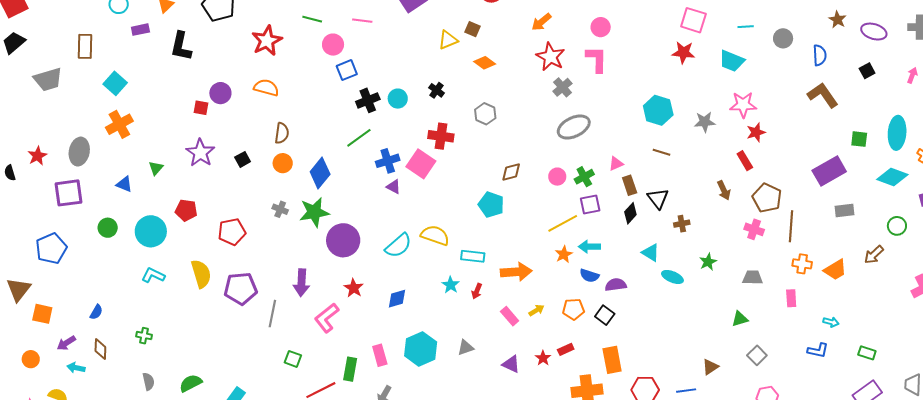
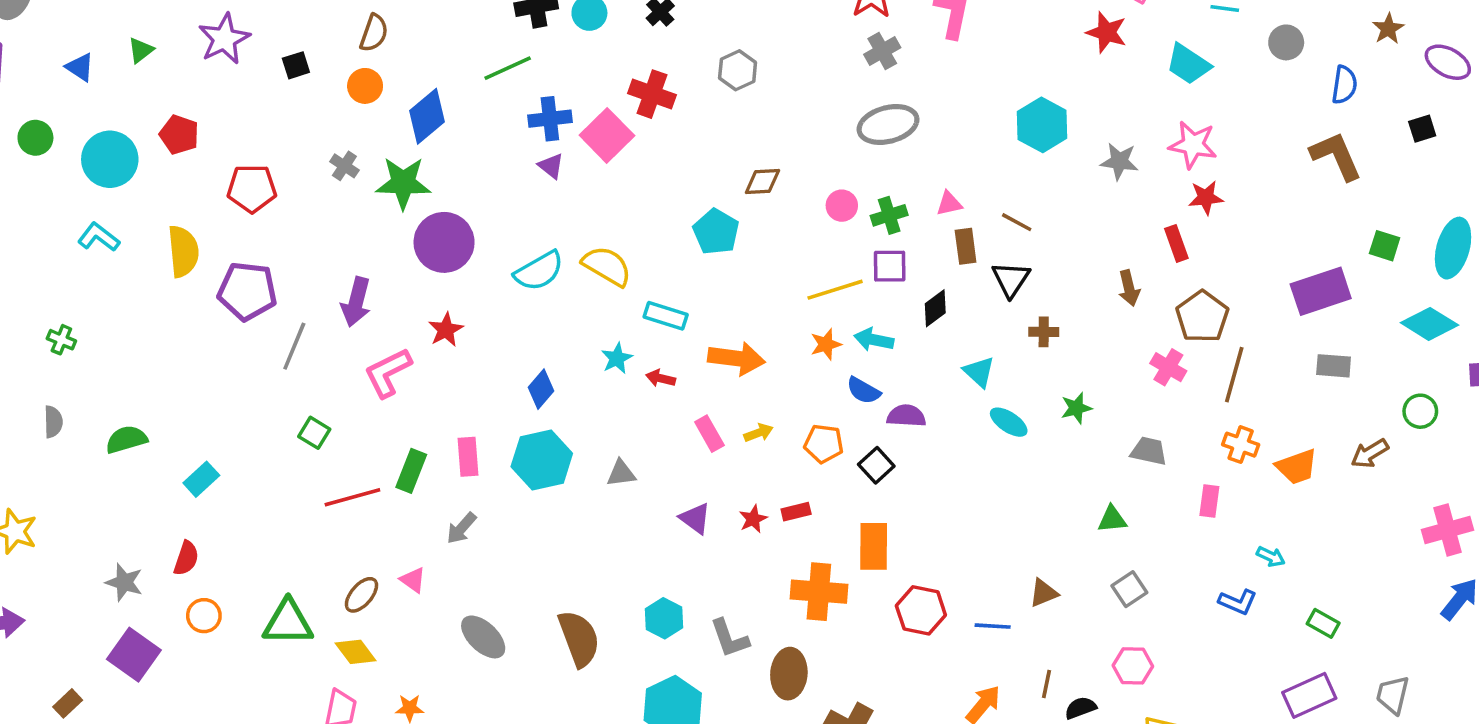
brown line: (662, 152) -> (1017, 222), moved
black diamond: (630, 213) -> (935, 308), moved
red arrow: (477, 291) -> (661, 378), turned 70
blue diamond: (397, 299) -> (541, 389), moved, turned -45

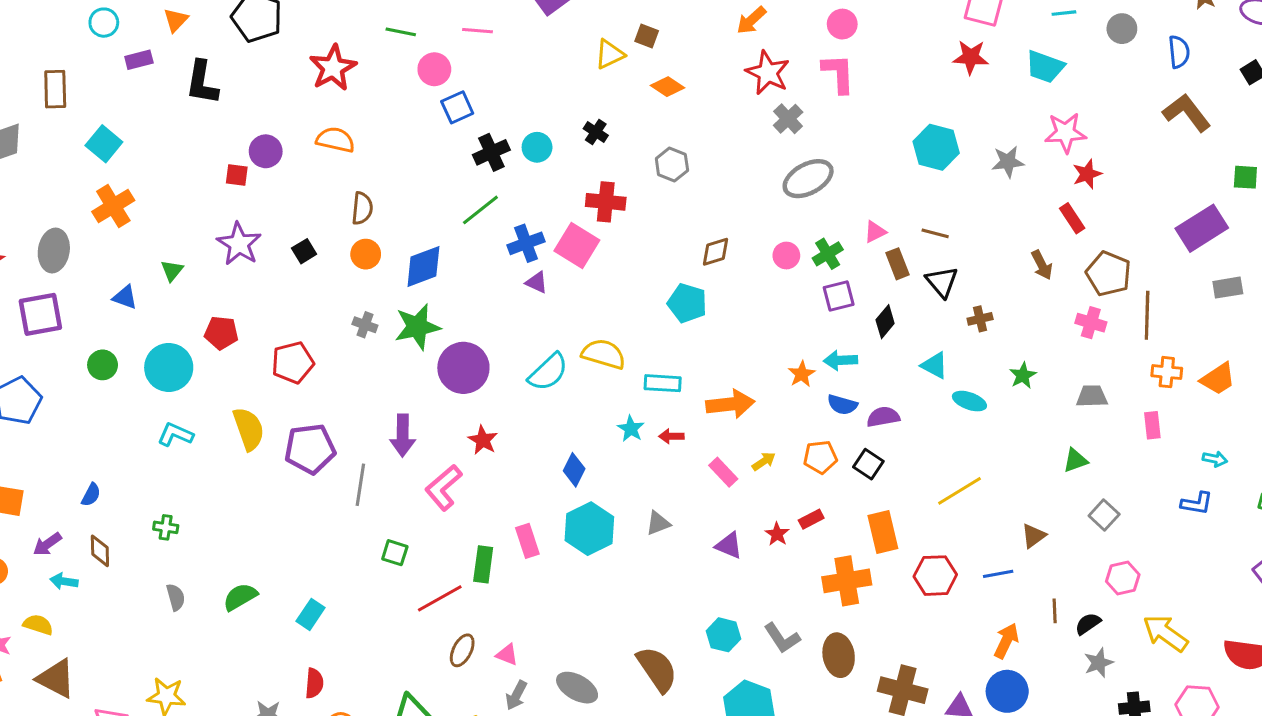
blue diamond: (427, 116) -> (423, 267), turned 33
yellow line: (835, 290) -> (959, 491), moved
gray arrow: (461, 528) -> (516, 695), moved
brown ellipse: (361, 595) -> (462, 650), moved

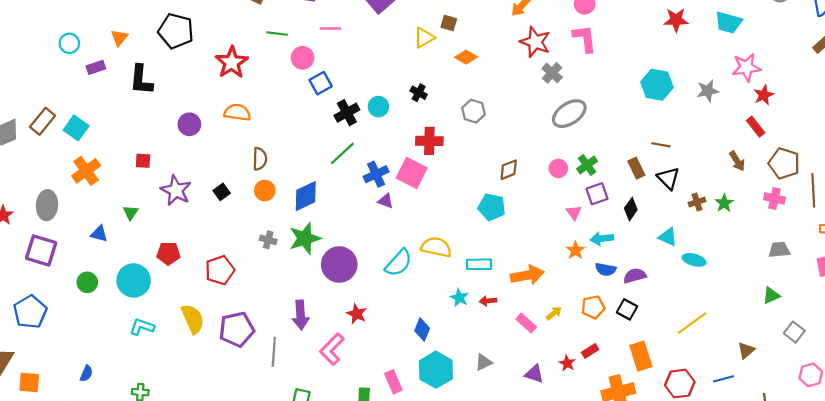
brown rectangle: (55, 89) -> (43, 121), moved, turned 45
red square: (237, 175) -> (143, 161), moved
pink triangle: (875, 232) -> (574, 213), moved, turned -35
purple square: (40, 314) -> (41, 250), turned 32
green star: (1023, 375) -> (724, 203), moved

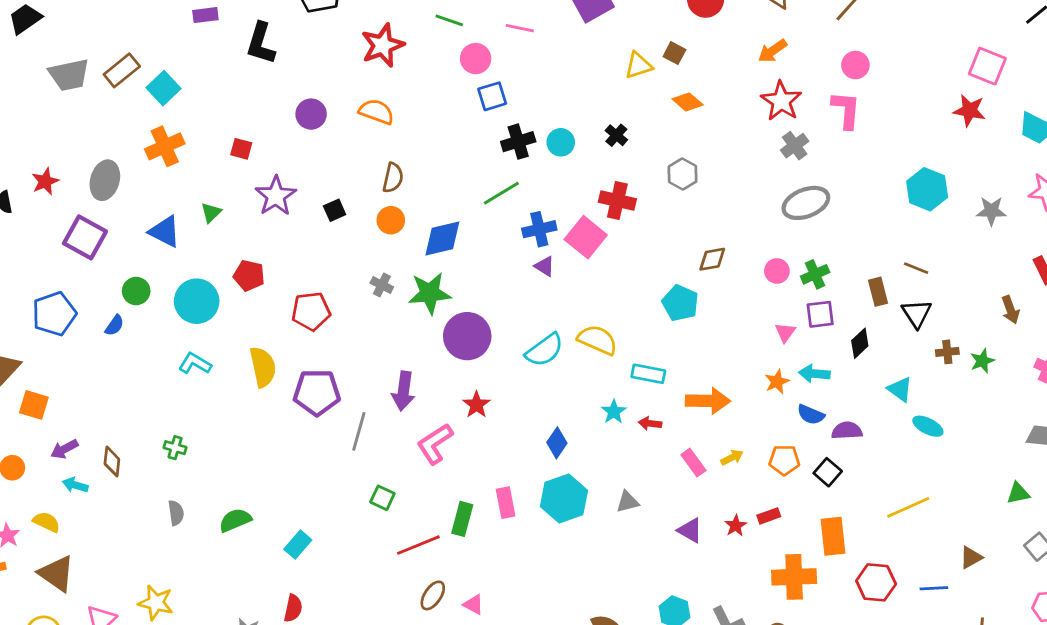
blue triangle: (99, 234) -> (165, 231), size x1.4
blue semicircle: (86, 373) -> (115, 325), moved

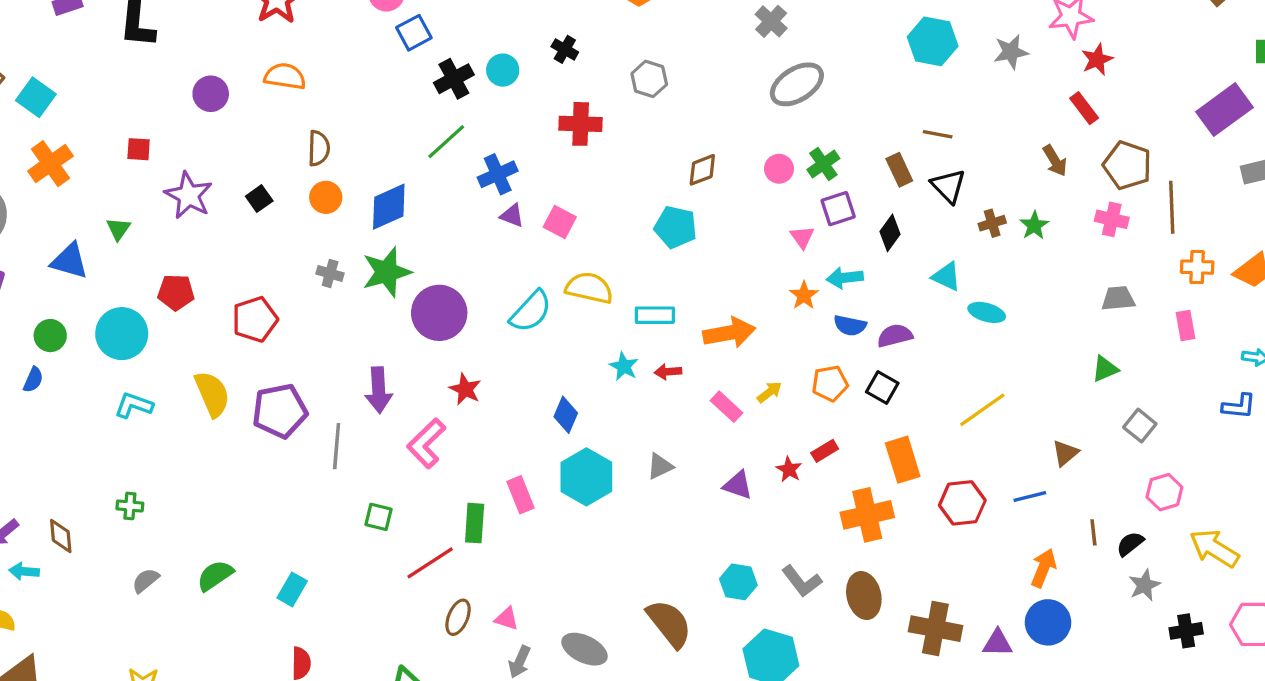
pink square: (586, 237) -> (560, 222), moved, size x0.7
gray semicircle: (176, 513) -> (146, 580), turned -110

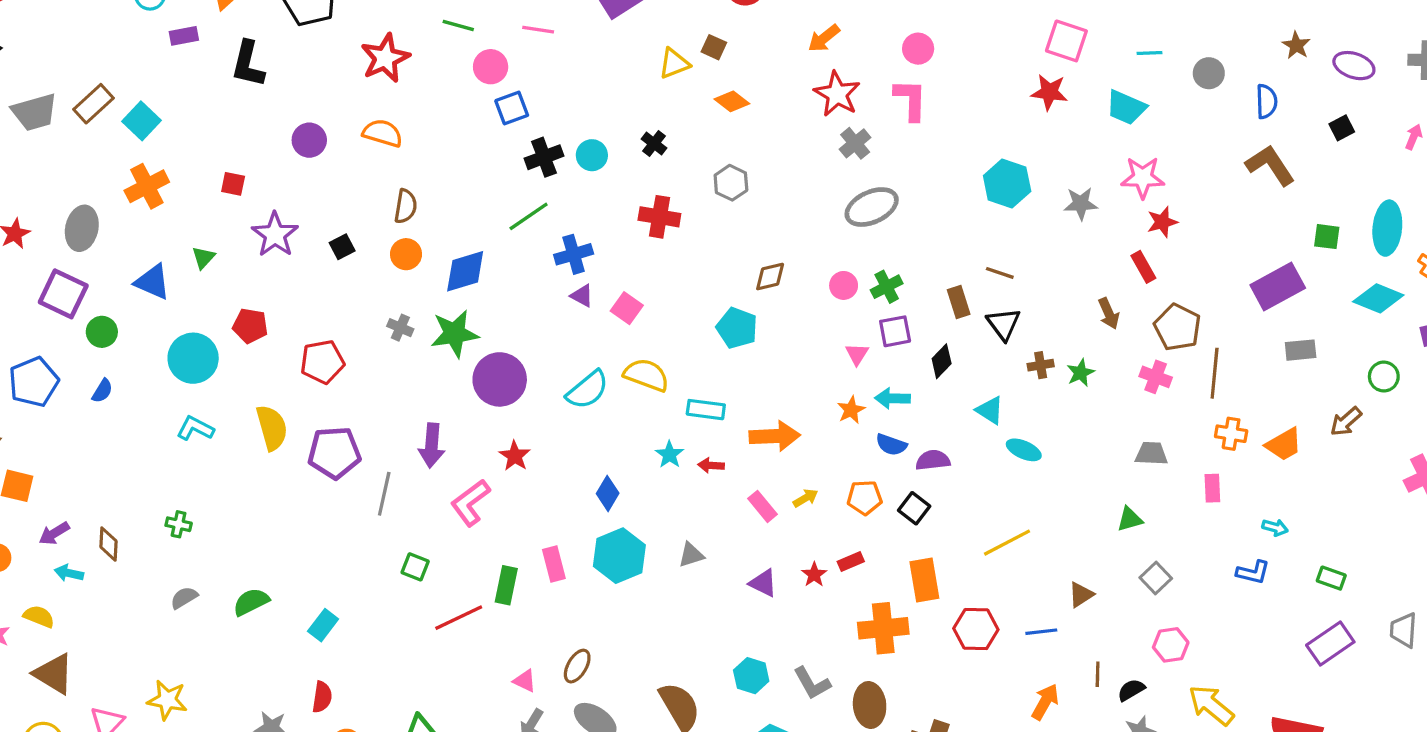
green circle: (50, 336) -> (102, 332), moved
brown ellipse: (458, 617) -> (577, 666), moved

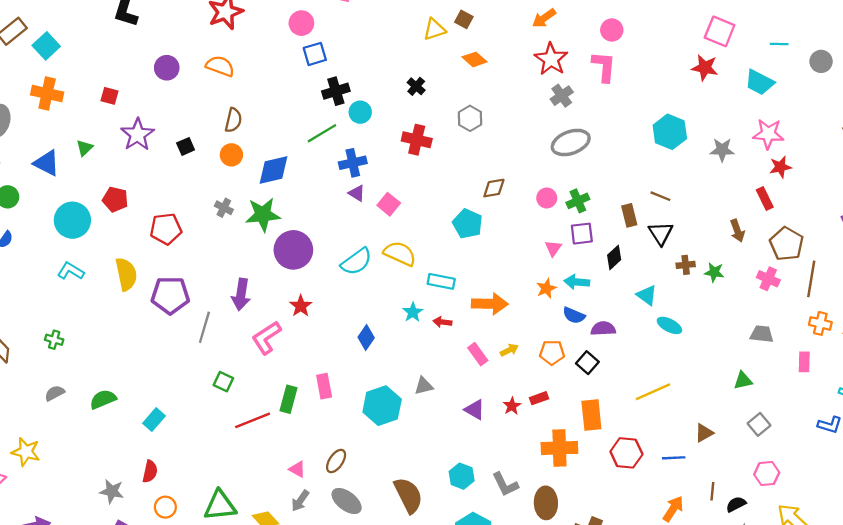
cyan circle: (592, 155) -> (360, 112), moved
orange cross: (147, 186) -> (47, 94), turned 36
green star: (1081, 373) -> (714, 272), turned 30
cyan hexagon: (619, 556) -> (382, 406), moved
yellow star: (167, 700) -> (26, 452), moved

